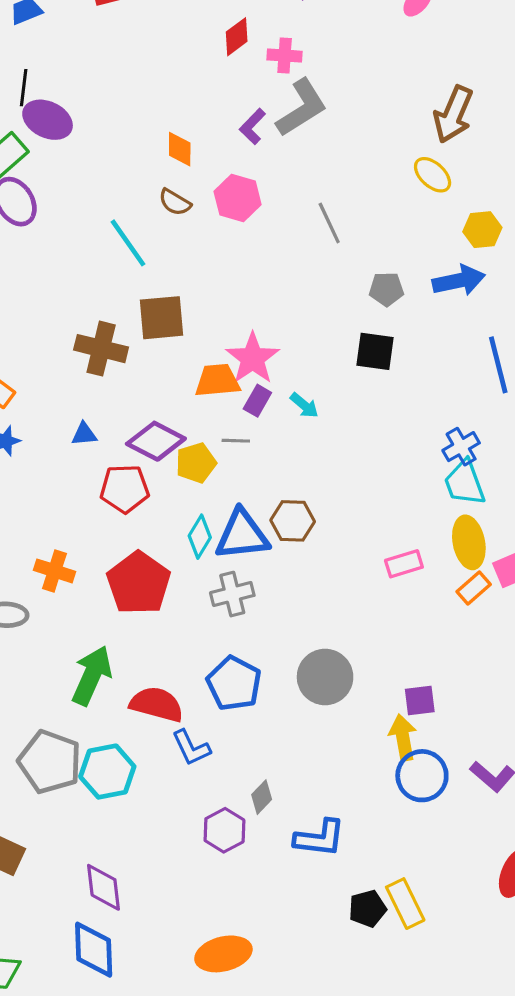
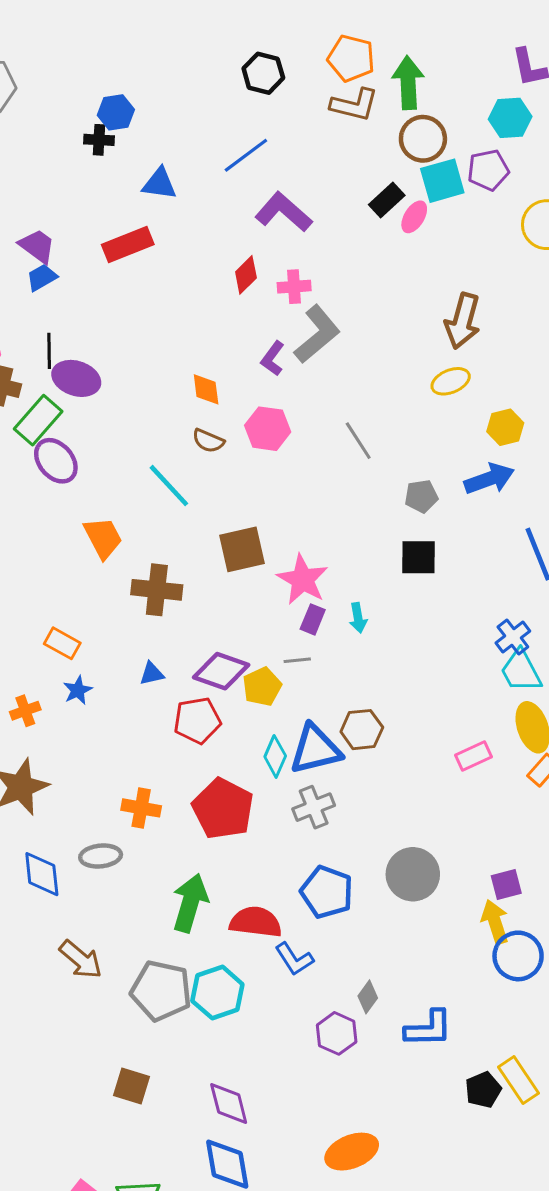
yellow ellipse: (433, 175) -> (451, 381), turned -57
brown square: (162, 318) -> (242, 549), moved
orange trapezoid: (217, 381) -> (103, 538), moved, turned 75
cyan arrow: (304, 405) -> (358, 618), turned 48

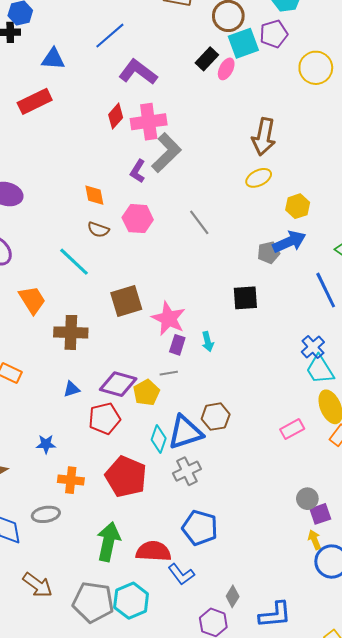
pink cross: (294, 287) -> (149, 122), size x1.6
gray pentagon: (421, 496) -> (269, 253), moved
blue star: (78, 690) -> (46, 444), moved, turned 30
gray circle: (413, 874) -> (307, 499), moved, size x0.6
yellow arrow: (495, 922) -> (315, 540), size x0.7

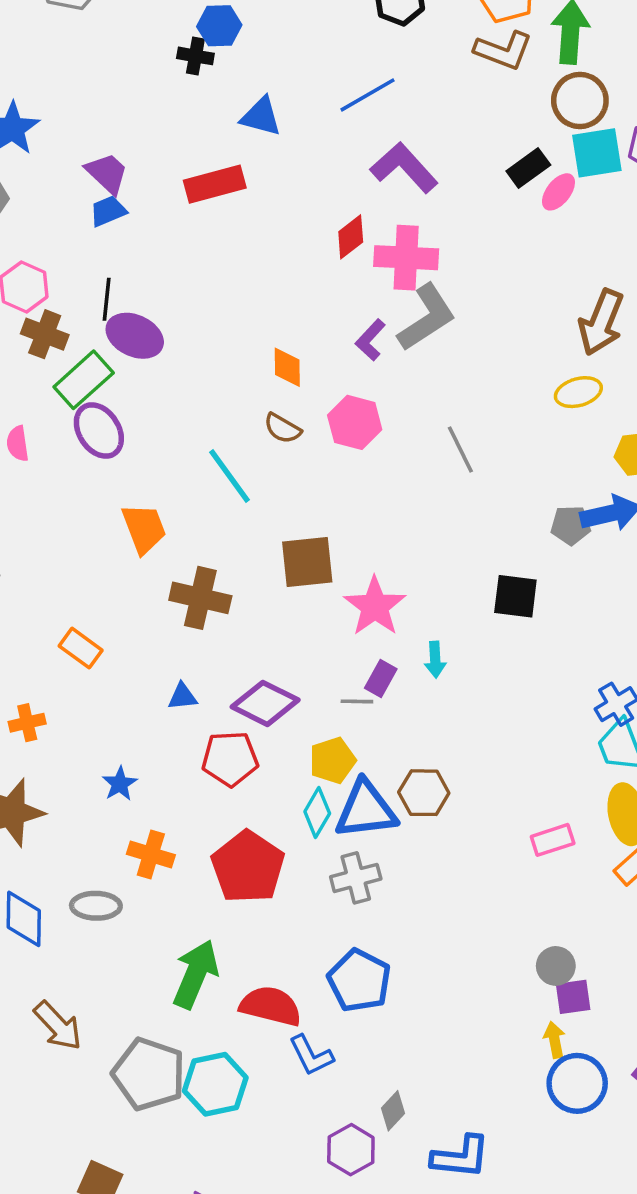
purple rectangle: (177, 345) -> (381, 678), moved
yellow pentagon: (146, 393) -> (333, 760), moved
blue star: (46, 444) -> (120, 784), turned 30

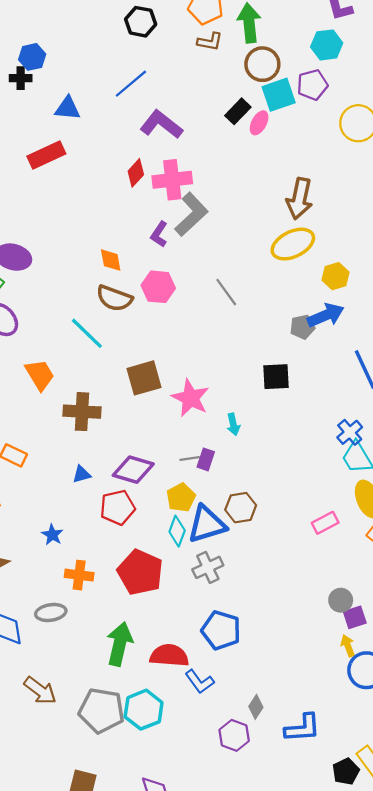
brown L-shape: (503, 51) -> (210, 42), size x0.7
yellow ellipse: (578, 392) -> (293, 244), size x1.5
brown semicircle: (283, 428) -> (114, 298), size x1.5
purple rectangle: (381, 678) -> (206, 459), moved

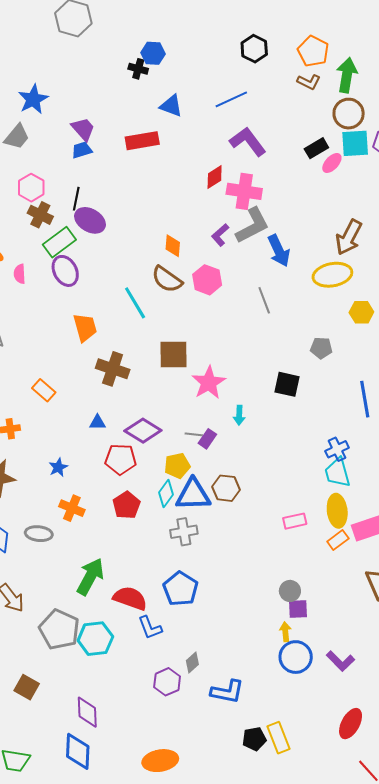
blue arrow: (326, 315) -> (279, 251), moved, turned 72
red pentagon: (140, 572) -> (126, 505), moved, size x0.7

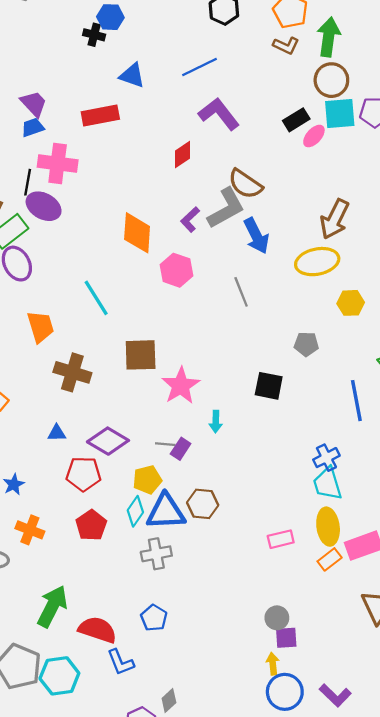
pink cross: (244, 191) -> (58, 163), moved
orange diamond: (173, 246) -> (137, 233), size x1.6
brown semicircle: (167, 279) -> (245, 184), moved
blue pentagon: (181, 589) -> (154, 618), size x0.7

